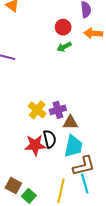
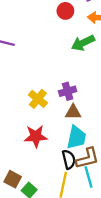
green arrow: (64, 47) -> (83, 43), moved, size x1.5
purple cross: (58, 110) -> (68, 91), moved
black semicircle: (50, 139) -> (69, 159), moved

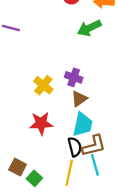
purple cross: (68, 91) -> (74, 77), turned 35
brown triangle: (73, 112) -> (79, 99), turned -35

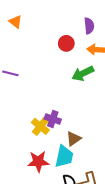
purple cross: (74, 77) -> (53, 119), moved
cyan trapezoid: (83, 124) -> (64, 156), moved

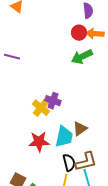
red circle: (66, 43) -> (79, 33), moved
brown triangle: (74, 139) -> (80, 129), moved

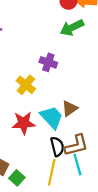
purple cross: (53, 101) -> (48, 62), moved
cyan trapezoid: (64, 137) -> (52, 117), turned -55

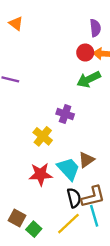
yellow line: (52, 172) -> (68, 224), turned 35

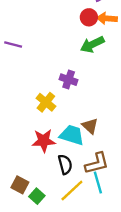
brown triangle: (86, 160) -> (90, 126), turned -42
cyan trapezoid: (68, 169) -> (72, 135), turned -30
black semicircle: (74, 198) -> (65, 164), moved

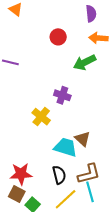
red circle: (89, 17) -> (58, 37), moved
red star: (44, 141) -> (21, 174), moved

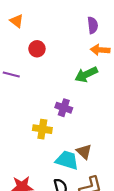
red circle: (58, 37) -> (37, 49), moved
yellow cross: (41, 117) -> (42, 129), turned -30

